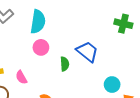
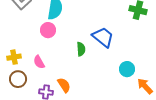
pink circle: (41, 47) -> (48, 30), moved

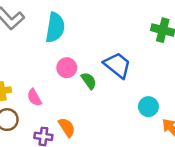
pink circle: (48, 30) -> (67, 68), moved
green semicircle: (81, 49) -> (89, 81), turned -32

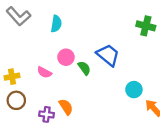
cyan semicircle: (55, 28) -> (56, 24), size x0.7
pink semicircle: (34, 98) -> (44, 72), moved, turned -32

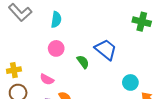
pink circle: (66, 57) -> (56, 48), moved
pink semicircle: (44, 72) -> (47, 79), moved

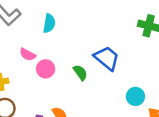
pink circle: (56, 48) -> (46, 69), moved
pink semicircle: (47, 79) -> (28, 54), moved

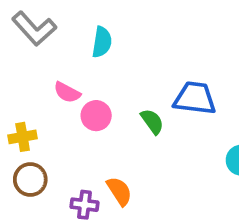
blue trapezoid: (107, 58) -> (195, 98), turned -32

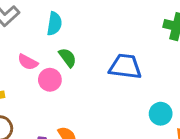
green semicircle: (152, 121) -> (68, 58), moved

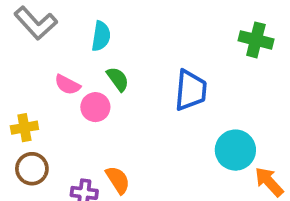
blue trapezoid: (125, 66) -> (191, 90), turned 88
cyan circle: (161, 114) -> (235, 150), size x1.4

